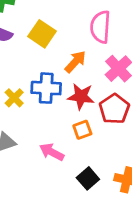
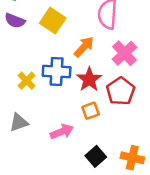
red star: (81, 96) -> (89, 79), turned 30
pink arrow: (52, 152) -> (62, 132), turned 130

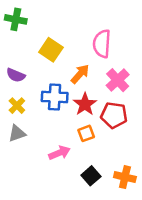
purple semicircle: (15, 21) -> (16, 75), moved
yellow cross: (27, 81) -> (17, 106), moved
red pentagon: (121, 91) -> (114, 115), turned -30
gray triangle: (19, 122) -> (17, 133), moved

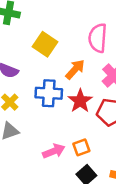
orange square: (86, 133) -> (81, 147), moved

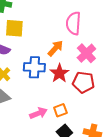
yellow square: (45, 44) -> (14, 28), moved, turned -30

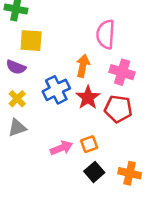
orange arrow: (55, 48) -> (83, 66), turned -30
pink cross: (86, 53) -> (122, 72), turned -30
blue cross: (34, 67) -> (56, 90), turned -30

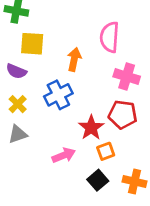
orange arrow: (83, 66) -> (74, 59), moved
red star: (88, 97) -> (91, 128), moved
orange square: (89, 144) -> (106, 151), moved

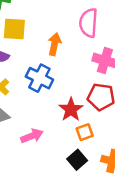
blue cross: (58, 95) -> (39, 78), turned -36
pink arrow: (64, 155) -> (32, 136), moved

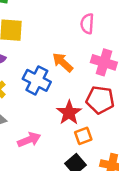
pink semicircle: (88, 23) -> (87, 24), size x0.7
orange arrow: (55, 44) -> (63, 62), moved, turned -60

